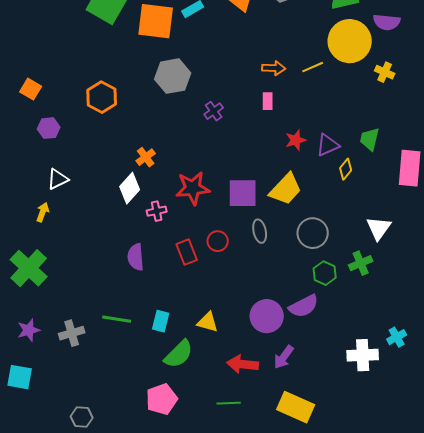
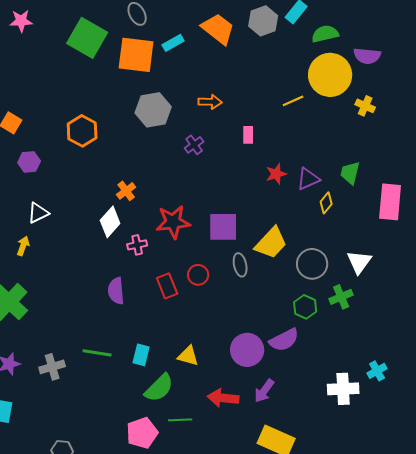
orange arrow: (274, 68) -> (210, 102), moved
yellow trapezoid: (286, 189) -> (271, 243), moved
gray circle: (313, 233) -> (312, 264), moved
green line: (229, 403) -> (180, 420), moved

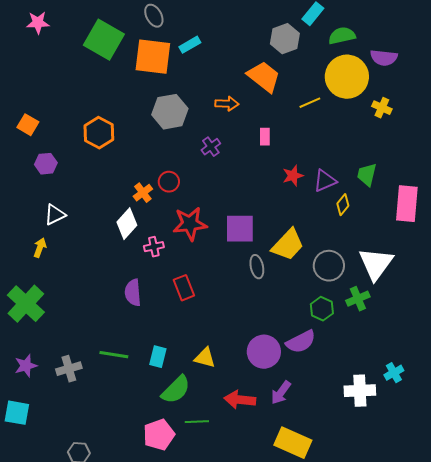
gray hexagon: (263, 21) -> (285, 39), moved
orange trapezoid: (218, 29) -> (264, 77), moved
white triangle: (359, 262) -> (376, 264), size x1.4
red circle: (198, 275) -> (169, 182), moved

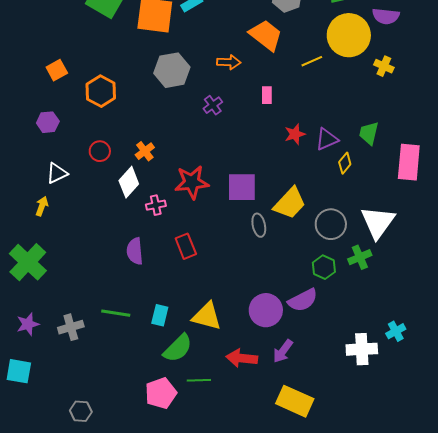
orange square: (28, 125) -> (57, 70), moved, turned 30
red circle: (169, 182) -> (100, 151), moved
yellow triangle: (205, 358) -> (207, 316), size x1.4

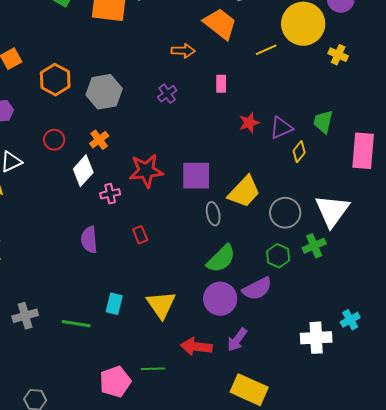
gray hexagon: (172, 70) -> (104, 92), moved
red rectangle: (186, 246) -> (140, 235), size x0.7
green line: (116, 313) -> (76, 324), moved
yellow triangle: (207, 316) -> (161, 305), turned 40
green semicircle: (178, 348) -> (221, 259), moved

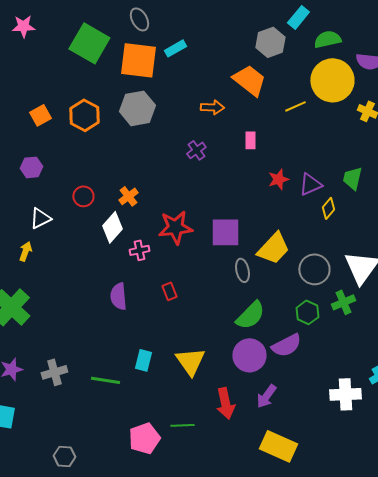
orange hexagon: (55, 80) -> (84, 115), moved
gray hexagon: (104, 92) -> (137, 108), moved
red arrow: (196, 347) -> (225, 403), turned -108

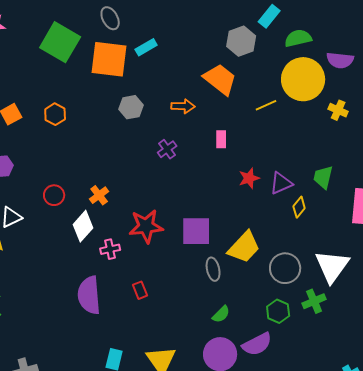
gray hexagon: (137, 108) -> (131, 107), moved, size x0.7
orange hexagon: (84, 115) -> (55, 114), size x0.7
purple semicircle: (118, 296) -> (89, 295), size x1.4
green semicircle: (250, 315) -> (221, 314), size x0.6

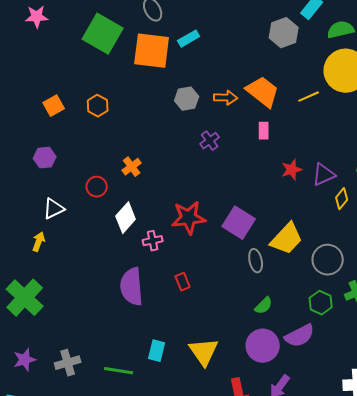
orange trapezoid: (220, 79) -> (263, 92), moved
gray hexagon: (131, 107) -> (187, 99), moved
orange cross: (99, 195) -> (132, 167), moved
purple square: (196, 231) -> (239, 223), turned 32

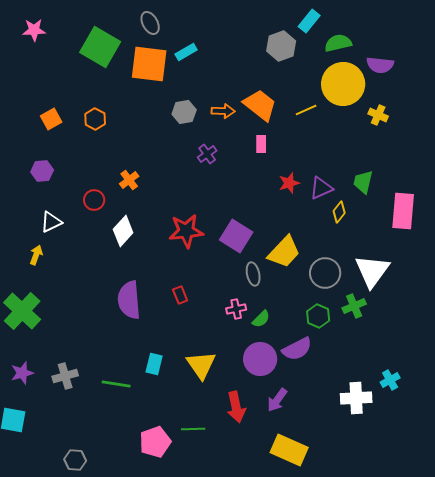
pink cross: (153, 241) -> (236, 309), moved

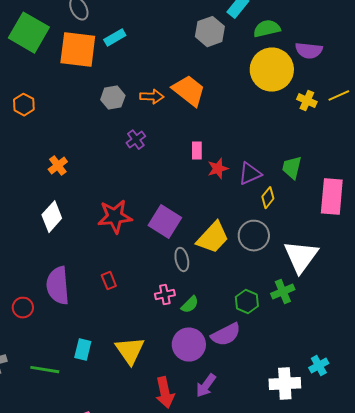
yellow line: (306, 110) -> (339, 96), moved
pink rectangle: (261, 144) -> (197, 151), moved
red circle: (94, 200) -> (23, 308), moved
gray circle: (325, 273) -> (254, 236), moved

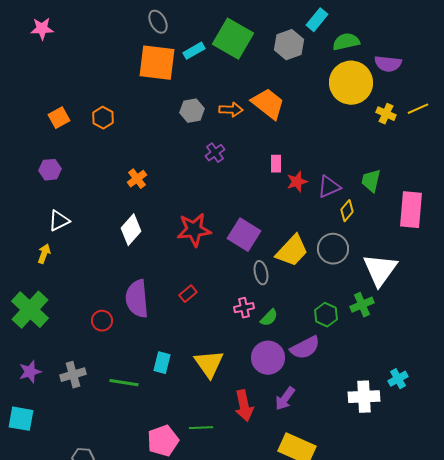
green square: (29, 33) -> (233, 39), moved
red rectangle: (109, 281) -> (188, 294), turned 72

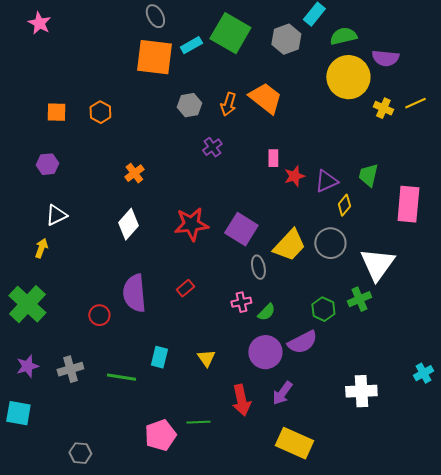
pink star: (42, 29) -> (39, 23), turned 30
orange arrow: (231, 110) -> (228, 104), turned 105
orange square: (59, 118) -> (56, 112), turned 30
yellow triangle: (209, 364) -> (206, 358), size x0.6
cyan cross: (398, 379) -> (423, 373), moved

